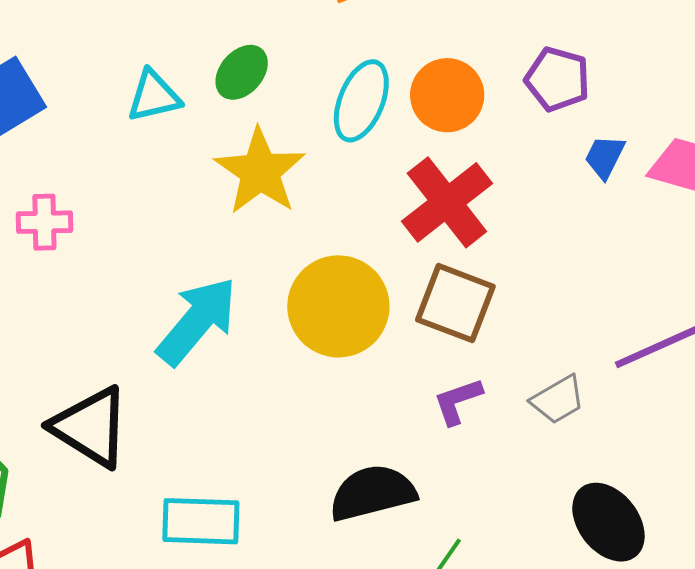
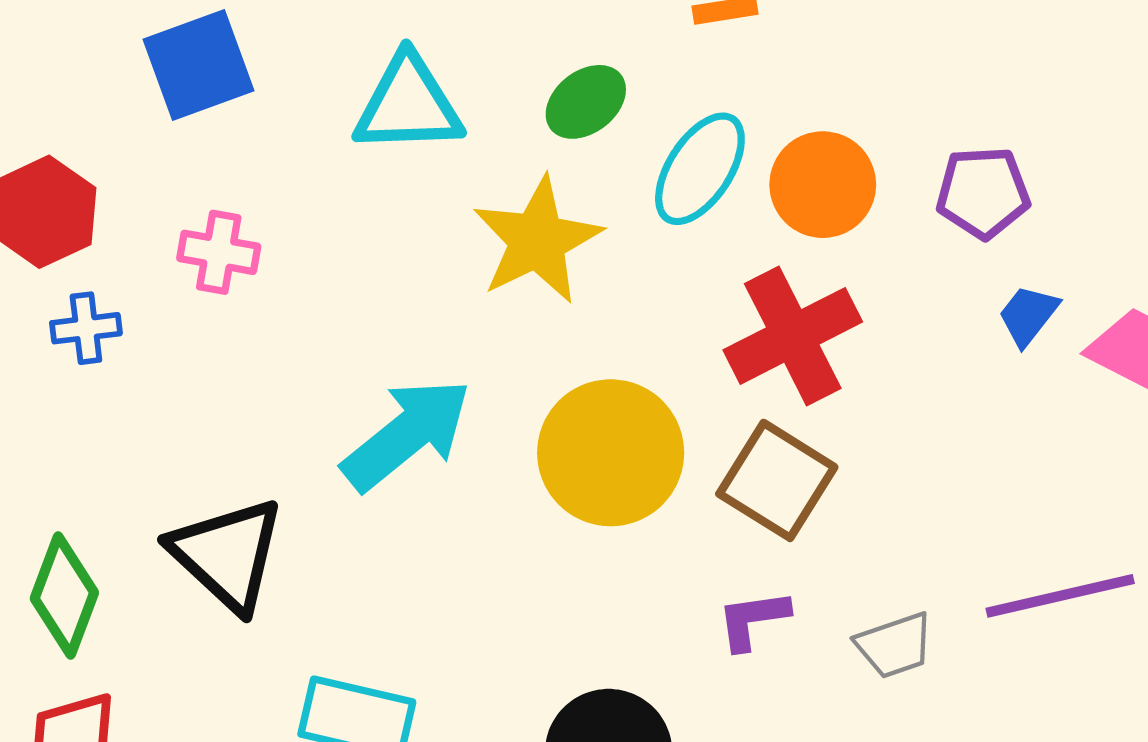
green ellipse: (242, 72) -> (586, 102), moved
purple pentagon: (557, 79) -> (983, 193), turned -30
cyan triangle: (154, 96) -> (408, 105), size x1.4

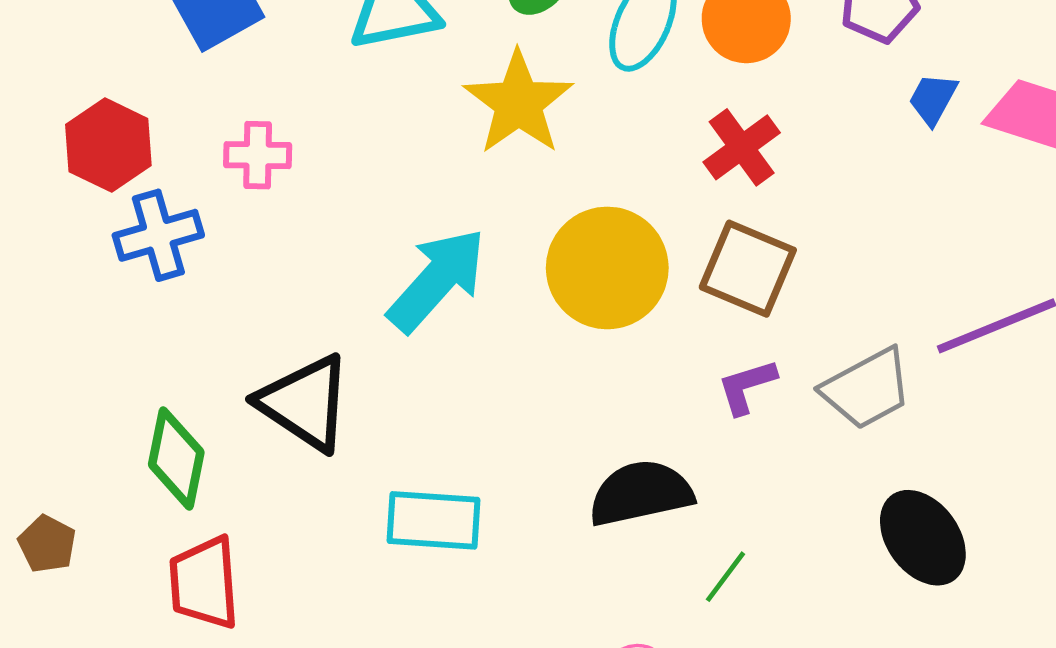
blue cross: (86, 328) -> (158, 235), size x1.5
red cross: (793, 336) -> (742, 147), size x0.7
gray trapezoid: (895, 645) -> (867, 389), size x1.4

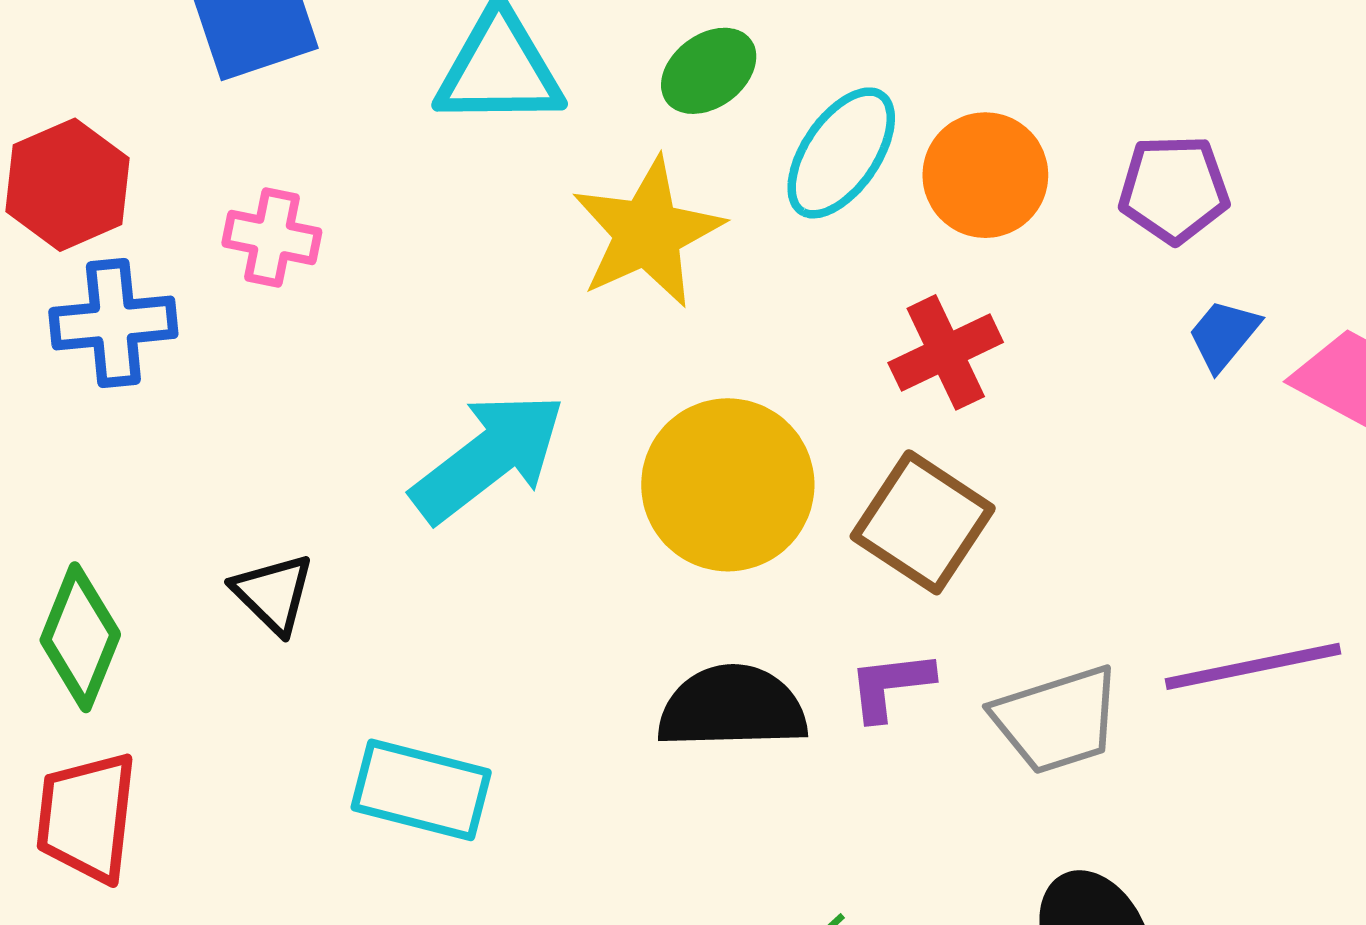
black triangle: (305, 403) -> (273, 594), size x0.6
black semicircle: (641, 493) -> (732, 707), moved

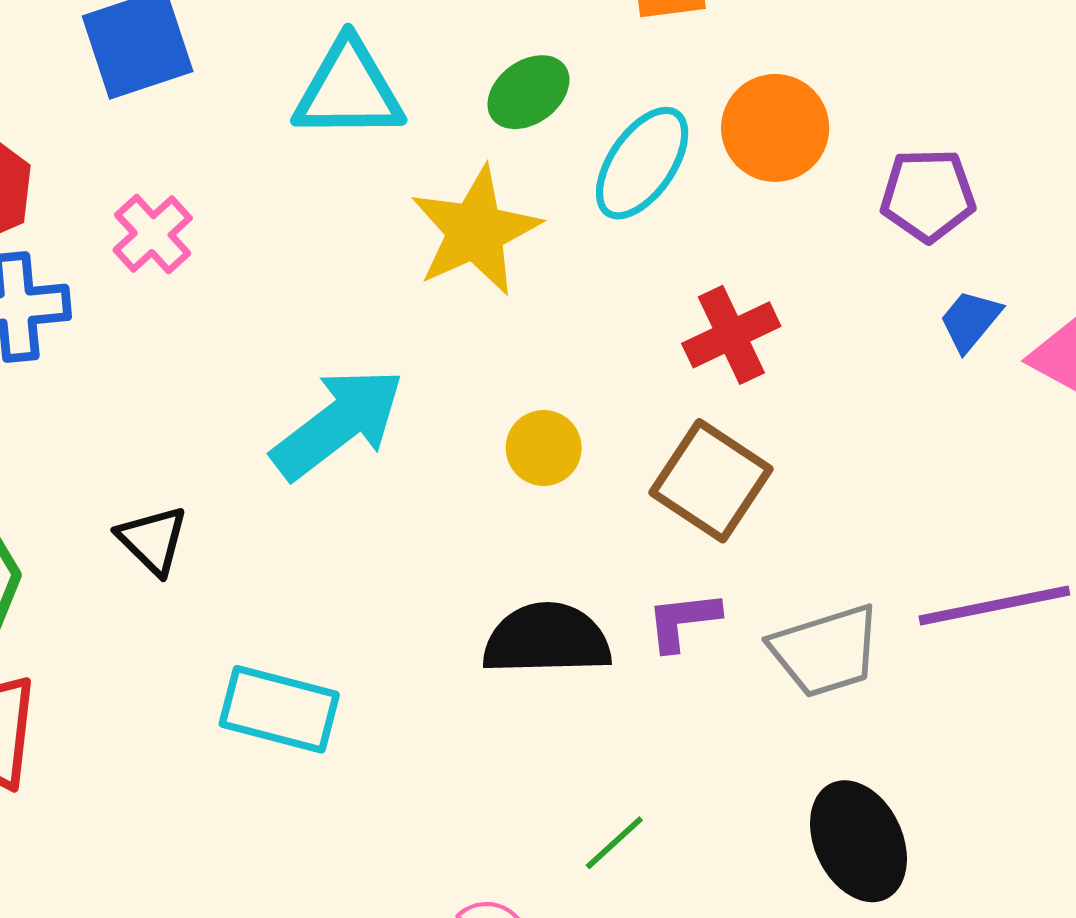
orange circle: (985, 175) -> (775, 128), moved
pink cross: (272, 237) -> (153, 234), turned 36
yellow circle: (728, 485) -> (544, 448), size x0.5

